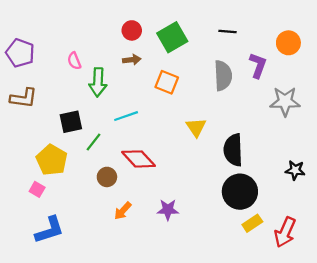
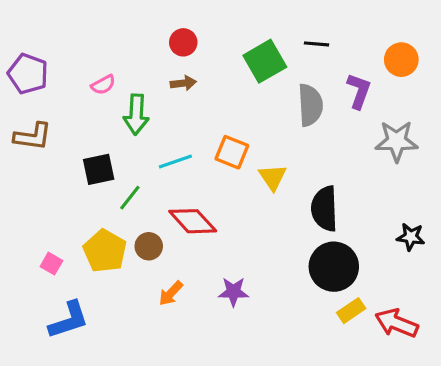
green square: (172, 37) -> (265, 61), moved
pink semicircle: (74, 61) -> (103, 85), turned -96
orange square: (167, 82) -> (232, 152), moved
yellow pentagon: (52, 160) -> (105, 251), moved
red arrow: (285, 232) -> (397, 323), turned 88

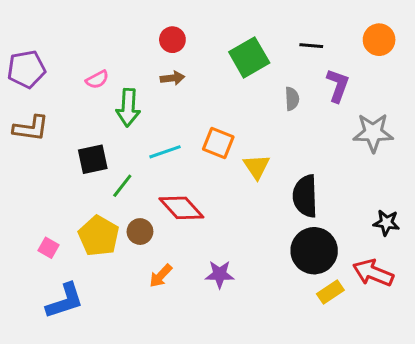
black line: (317, 44) -> (311, 46), moved
orange circle: (401, 60) -> (379, 40), moved
purple pentagon: (28, 74) -> (26, 69), turned -30
gray semicircle: (310, 105) -> (292, 99), size x0.6
red arrow: (397, 323) -> (373, 273), moved

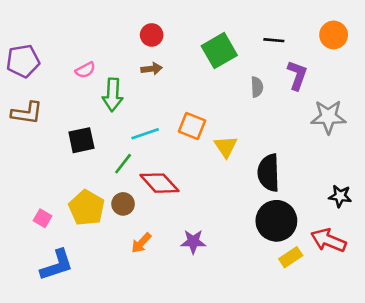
green line: (122, 186) -> (123, 164), moved

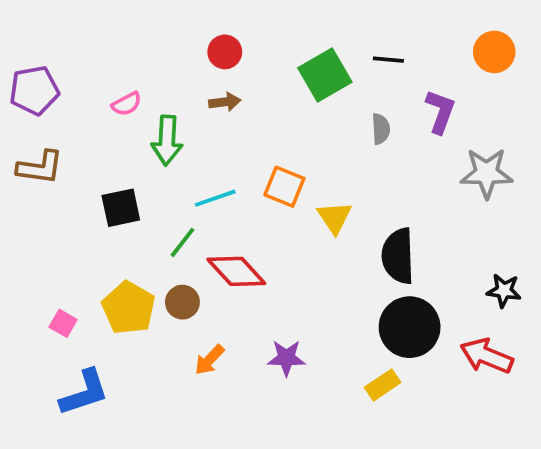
black line: (274, 40) -> (388, 60), moved
yellow rectangle: (291, 257) -> (383, 385), moved

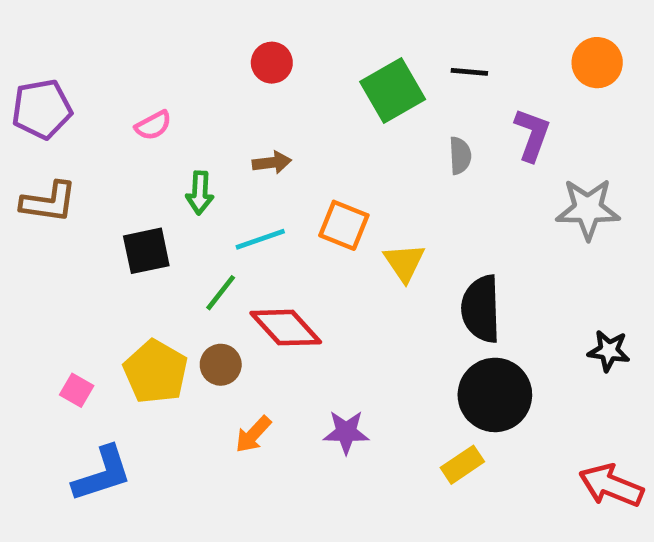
brown arrow: (225, 102) -> (272, 163), moved
green arrow: (167, 140) -> (200, 193), moved, size x0.7
red arrow: (487, 356) -> (611, 486), moved

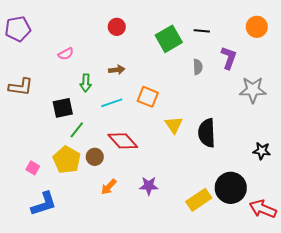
purple pentagon: (42, 109) -> (18, 29), moved
yellow triangle: (404, 262) -> (174, 125), moved
green line: (221, 293) -> (77, 130), moved
black circle: (495, 395) -> (231, 188), moved
yellow rectangle: (462, 465) -> (199, 200), size x1.4

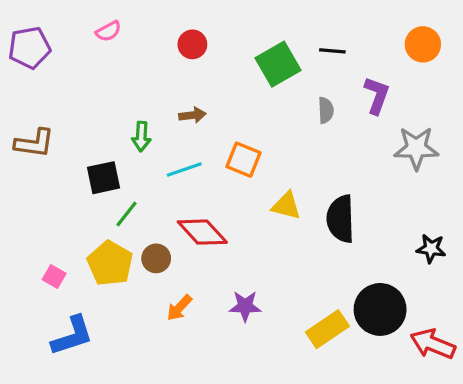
pink semicircle: (66, 54) -> (108, 31), moved
yellow triangle: (174, 125) -> (286, 206), turned -42

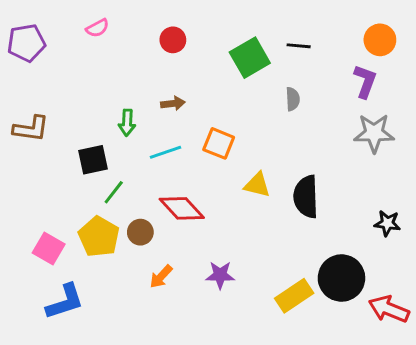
purple L-shape: (377, 95) -> (365, 81), moved
pink square: (54, 277) -> (49, 248), size x1.5

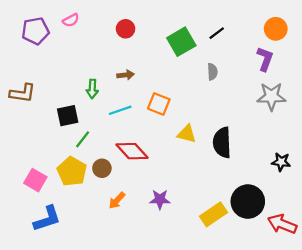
purple pentagon: (26, 43) -> (35, 31), moved
black line: (299, 46) -> (217, 33), turned -42

